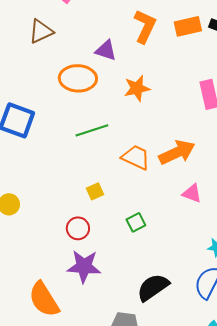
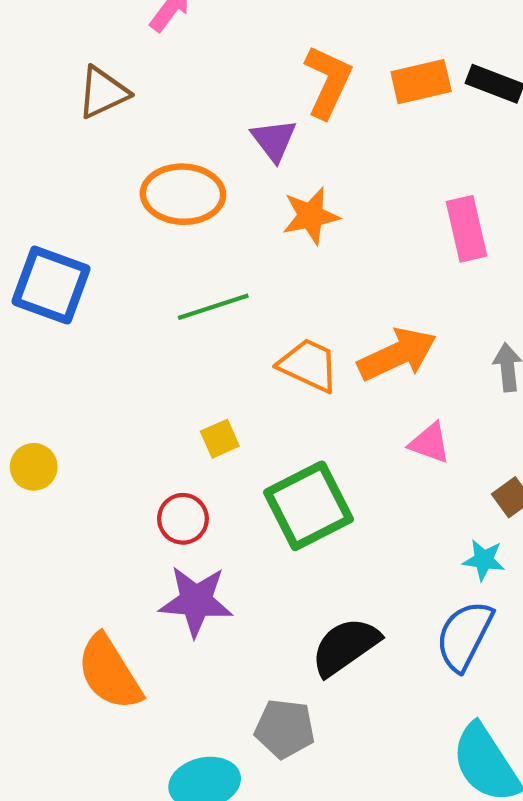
purple triangle: (106, 50) -> (274, 140), moved, turned 35
green square: (136, 222) -> (309, 506), size x2.0

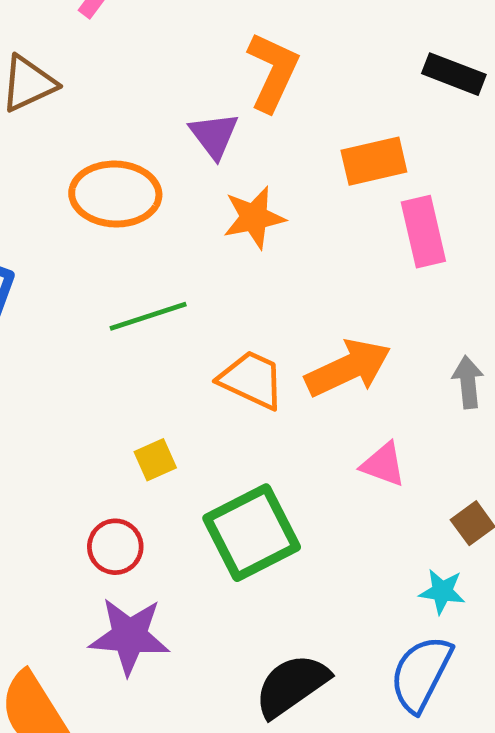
orange rectangle: (421, 82) -> (374, 161), moved

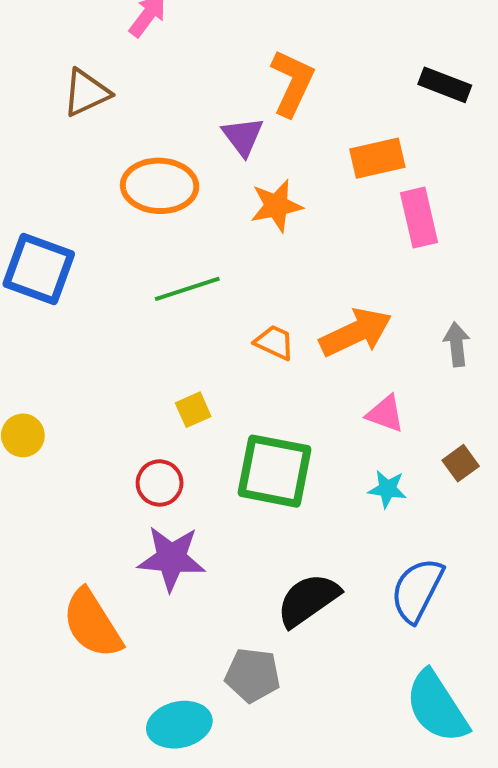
orange trapezoid: (252, 380) -> (274, 342), size x0.7
green square: (252, 533) -> (274, 471), turned 38
cyan star: (442, 591) -> (387, 489), moved

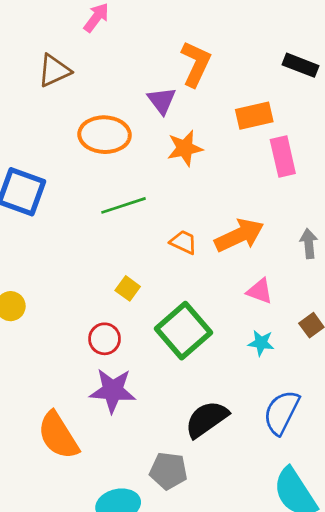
yellow square: (193, 410) -> (128, 288), turned -30
green square: (274, 471) -> (183, 331), turned 38

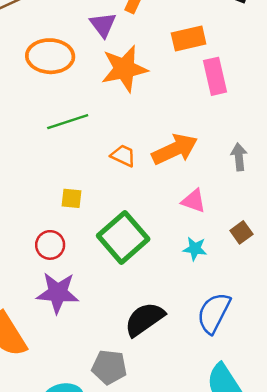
orange star: (185, 148) -> (124, 69), size x1.4
yellow square: (128, 288) -> (72, 198), turned -30

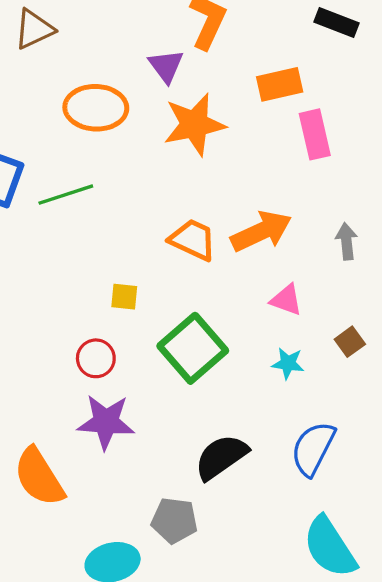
green line: (68, 122) -> (66, 195), moved
orange trapezoid: (123, 156) -> (193, 240), size x1.4

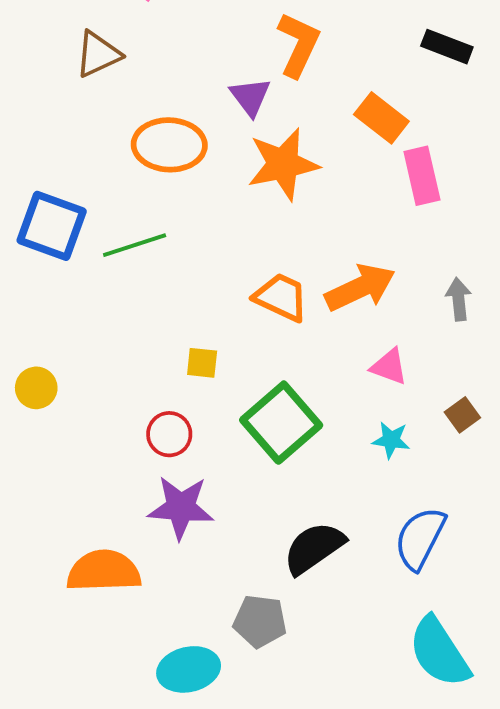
orange rectangle: (280, 84) -> (381, 118), turned 51
orange semicircle: (39, 477) -> (104, 571), turned 120

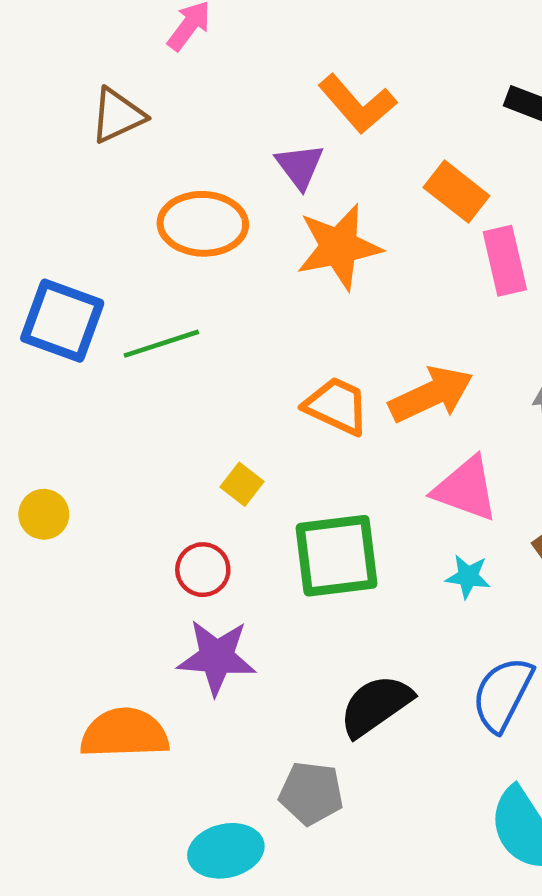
orange L-shape: (298, 45) -> (357, 104), turned 114
yellow square: (202, 363) -> (242, 484), turned 32
pink triangle: (389, 367) -> (466, 489), size x1.5
green square: (281, 423) -> (337, 556), turned 34

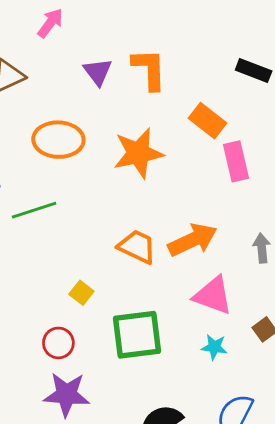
orange L-shape: (357, 104) -> (149, 69), turned -141
purple triangle: (300, 166) -> (98, 72), moved

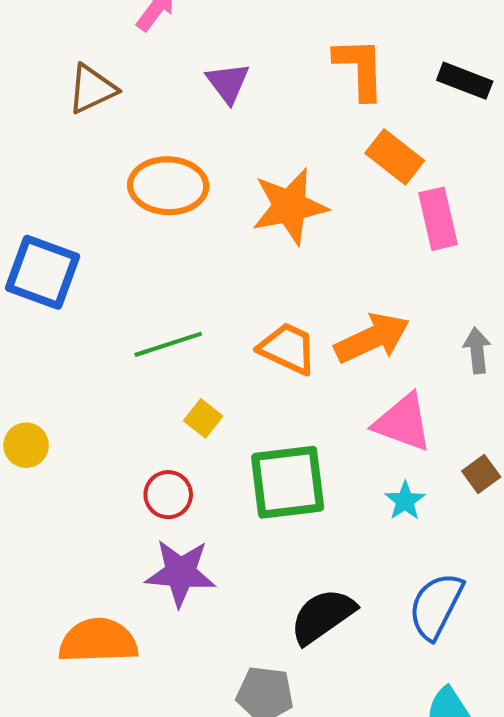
orange L-shape: (149, 69) -> (360, 68), moved
green line: (34, 210) -> (168, 344), moved
cyan star: (214, 347) -> (405, 501), turned 30

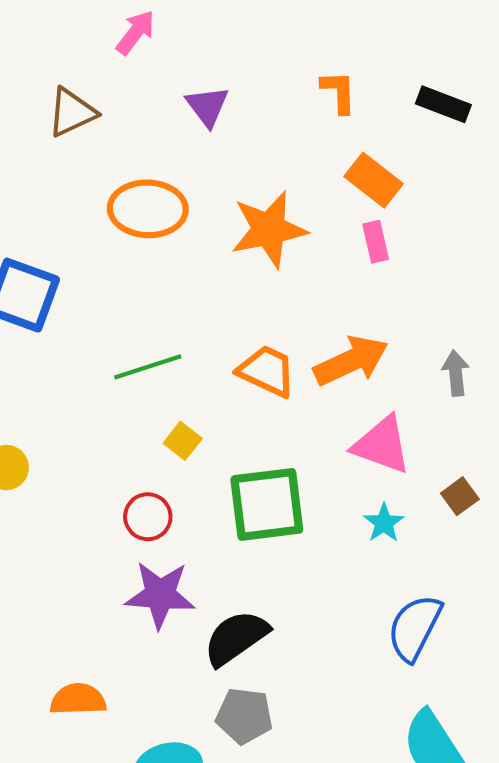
orange L-shape: (360, 68) -> (339, 92), size x0.7
pink rectangle: (438, 219) -> (376, 242), moved, size x0.7
black semicircle: (323, 616) -> (236, 638), moved
orange semicircle: (98, 641) -> (78, 699), moved, size x0.7

